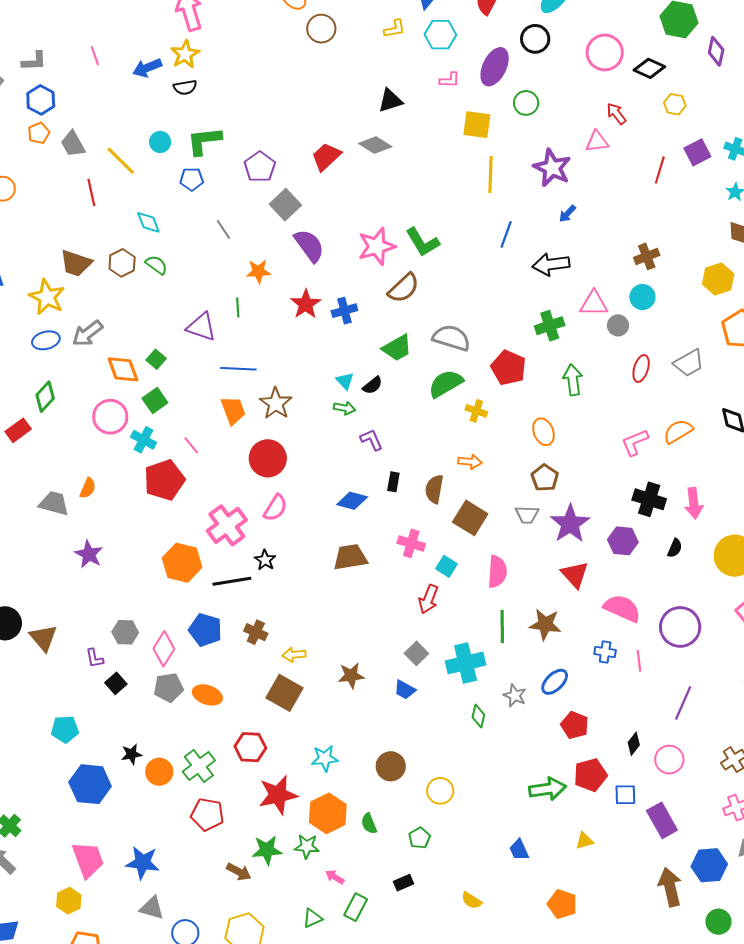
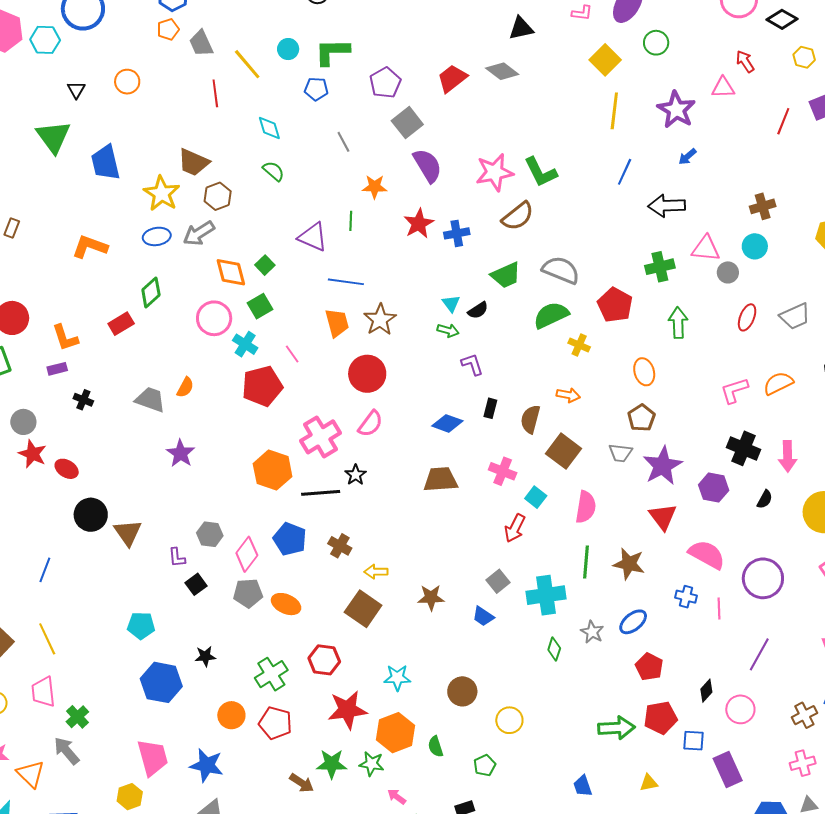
yellow square: (477, 125) -> (605, 60), turned 32
brown hexagon: (122, 263) -> (218, 196), moved
orange circle: (159, 772) -> (231, 715), moved

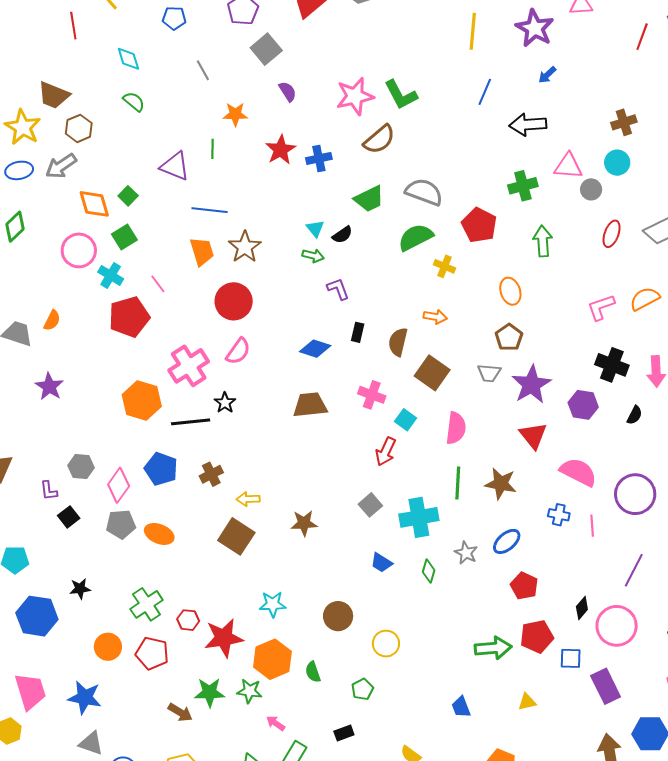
purple semicircle: (428, 166) -> (288, 91), size x0.6
brown cross: (340, 546) -> (211, 474), turned 35
blue trapezoid: (483, 616) -> (381, 563), moved
red hexagon: (324, 660) -> (188, 620), moved, size x0.7
pink circle: (740, 709) -> (617, 626), size x1.4

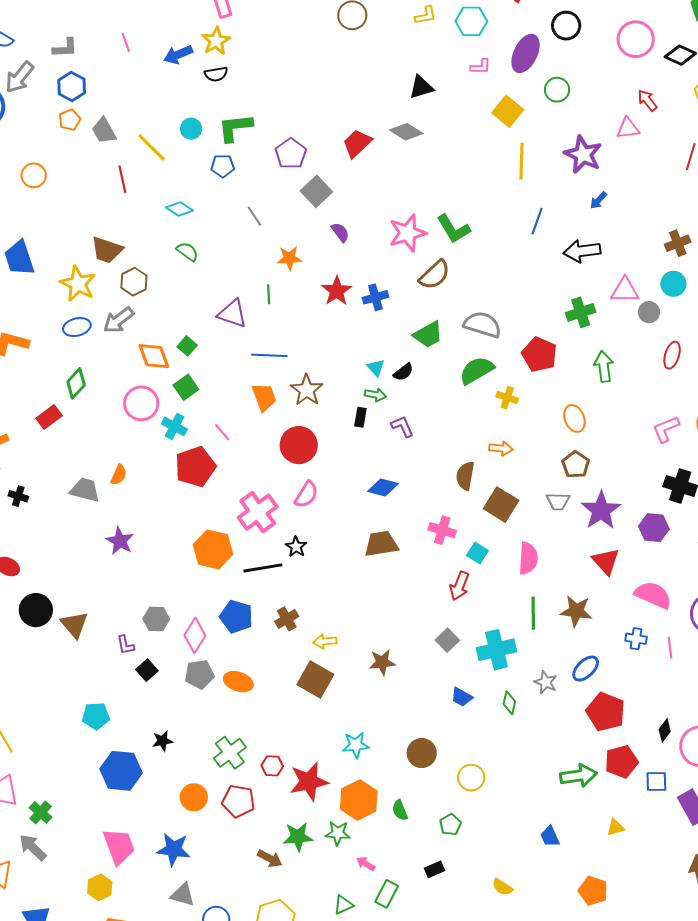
cyan diamond: (128, 59) -> (179, 209), turned -36
black rectangle: (358, 332) -> (360, 417), moved
red pentagon: (524, 586) -> (606, 712), size x1.4

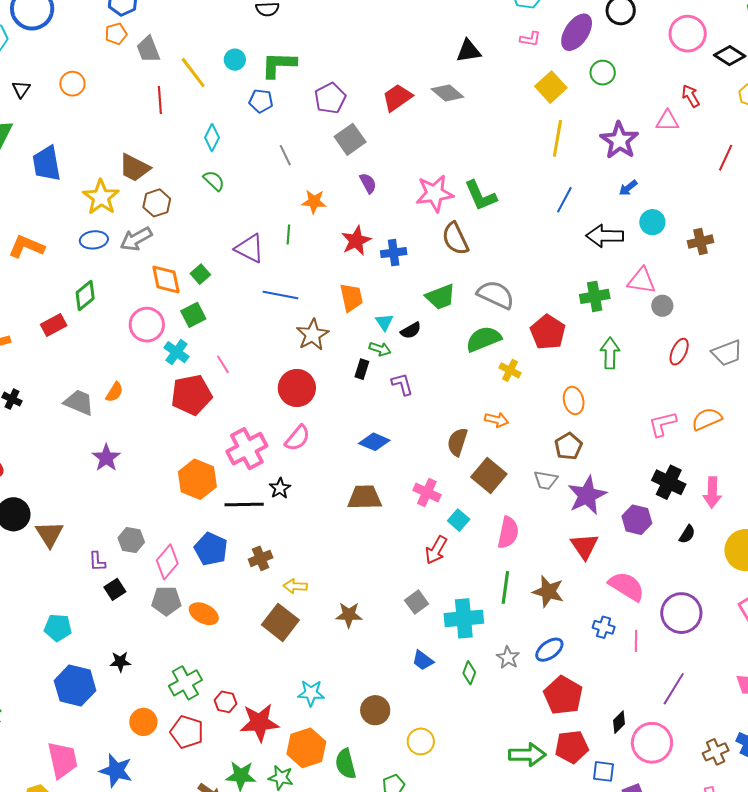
cyan diamond: (179, 209) -> (212, 138), turned 76
brown semicircle: (435, 275) -> (455, 239), turned 100
cyan circle: (673, 284) -> (652, 222), moved
orange trapezoid: (264, 397) -> (351, 298), moved
green semicircle: (400, 810) -> (346, 764), size x1.4

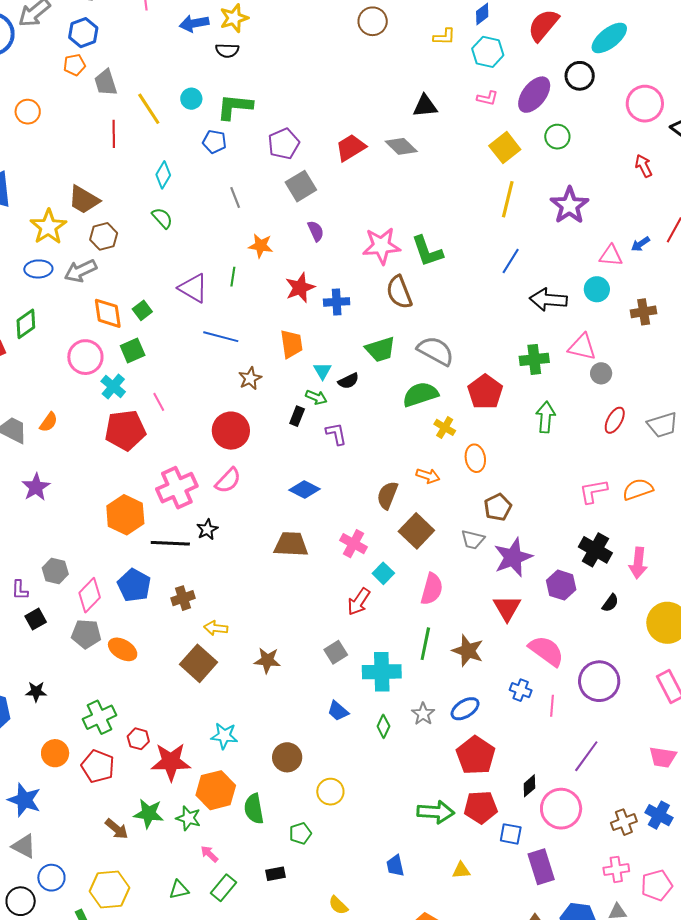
pink triangle: (667, 121) -> (611, 256), moved
blue arrow: (628, 188) -> (640, 244), moved
brown star: (313, 335) -> (250, 378), size x0.7
orange ellipse: (574, 401) -> (475, 458), moved

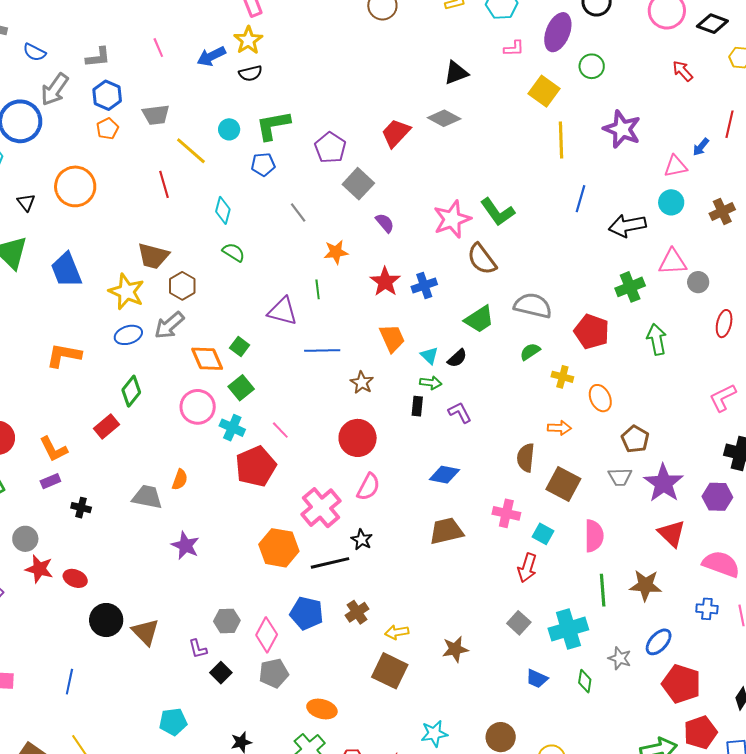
gray trapezoid: (106, 83) -> (156, 115), moved, turned -64
orange circle: (28, 112) -> (75, 186), size x1.6
green semicircle: (420, 394) -> (530, 352), size x0.6
orange ellipse: (123, 649) -> (322, 709), moved

